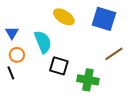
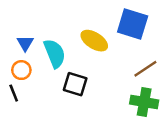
yellow ellipse: (64, 17) -> (94, 41), moved
blue triangle: (12, 33) -> (25, 43), moved
green cross: (88, 80) -> (144, 102), moved

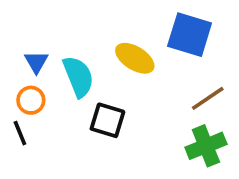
green cross: (144, 102) -> (206, 146), turned -32

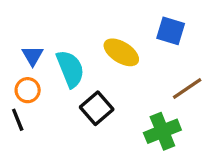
blue square: (190, 35) -> (171, 31), size x0.7
black square: (107, 120) -> (97, 108), turned 32
green cross: (206, 146) -> (162, 131), moved

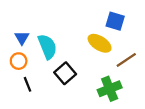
yellow ellipse: (121, 52) -> (100, 43), moved
black line: (18, 120) -> (27, 84), moved

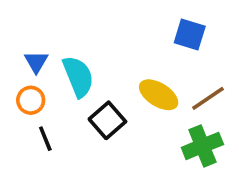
yellow ellipse: (100, 43) -> (159, 95), moved
green cross: (110, 89) -> (202, 146), moved

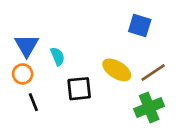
blue triangle: (36, 62) -> (27, 46), size x1.4
cyan semicircle: (78, 76) -> (58, 56), size x0.6
black square: (107, 120) -> (79, 89), turned 35

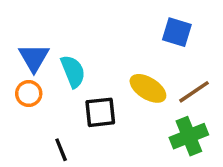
cyan semicircle: (58, 56) -> (73, 71), size x1.4
black line: (33, 102) -> (61, 150), moved

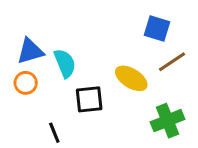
blue triangle: (34, 58) -> (30, 51), turned 44
brown line: (194, 92) -> (172, 62), moved

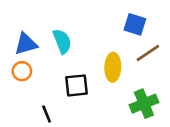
cyan semicircle: (65, 63) -> (62, 41), moved
yellow ellipse: (131, 78) -> (113, 67), turned 60

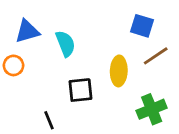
blue triangle: (26, 44) -> (27, 31), moved
orange circle: (22, 71) -> (13, 65), moved

